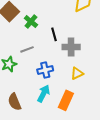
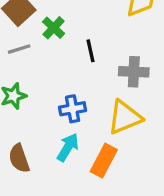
gray cross: (71, 47) -> (134, 72), moved
gray line: (27, 49) -> (19, 49), moved
yellow triangle: (77, 73) -> (125, 117), size x1.6

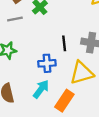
black line: (90, 51) -> (64, 43), moved

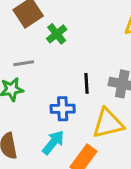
gray line: (15, 19) -> (24, 63), moved

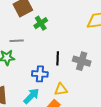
yellow triangle: (108, 123) -> (61, 89), moved, size x0.6

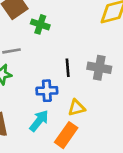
green cross: (41, 23) -> (40, 24), turned -32

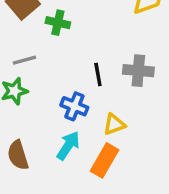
blue cross: (47, 91) -> (74, 106), turned 30

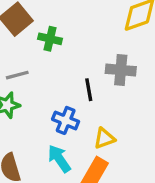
gray cross: (138, 71) -> (121, 70), moved
cyan arrow: (68, 146) -> (59, 159), turned -68

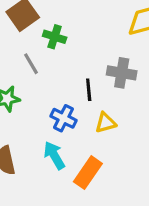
gray line: (17, 75) -> (31, 64), moved, turned 70
yellow triangle: (104, 138) -> (106, 123), moved

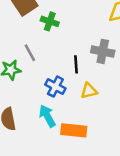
gray line: (31, 64) -> (30, 53), moved
orange rectangle: (88, 173) -> (74, 130), turned 60

